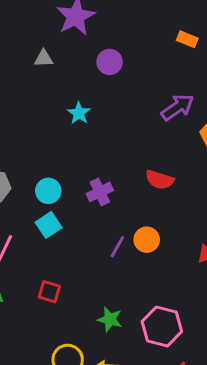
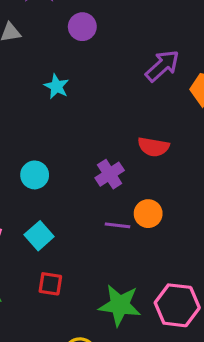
purple cross: (100, 192) -> (110, 174), moved
cyan square: (49, 225) -> (39, 236), moved
purple line: (117, 247) -> (118, 225), turned 75
green star: (110, 319) -> (120, 305), size x1.5

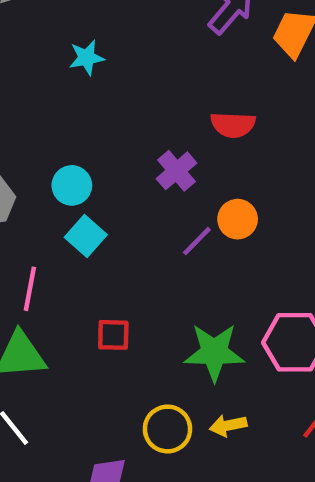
cyan star: (57, 86) -> (87, 58), turned -30
purple line: (118, 225) -> (197, 241), turned -45
cyan square: (39, 236) -> (86, 236), moved

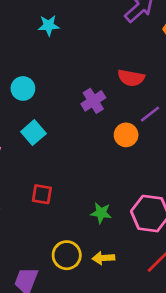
cyan circle: (72, 185) -> (23, 88), moved
purple line: (197, 241) -> (150, 114), moved
green star: (214, 352) -> (101, 213), size x0.6

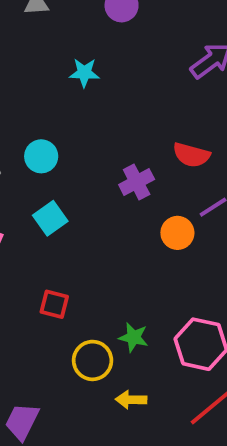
yellow circle: (67, 255) -> (93, 360), moved

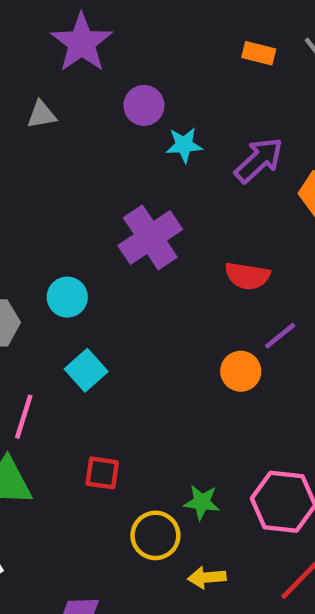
cyan star: (84, 73) -> (184, 145), moved
purple cross: (137, 182) -> (150, 237), moved, size x1.5

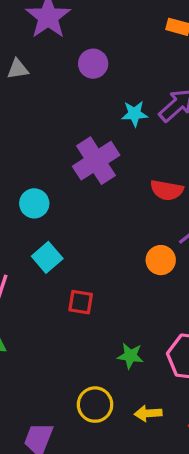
cyan star: (184, 145) -> (135, 114), moved
red square: (102, 473) -> (81, 302), moved
yellow circle: (155, 535) -> (95, 405), moved
yellow arrow: (207, 577) -> (148, 413), moved

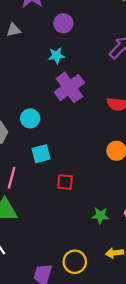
cyan star: (135, 114) -> (56, 56), moved
cyan square: (47, 257) -> (41, 154), turned 30
yellow circle: (95, 405) -> (75, 262), moved

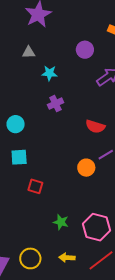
purple circle: (63, 23) -> (85, 50), moved
gray triangle: (14, 30) -> (29, 52), moved
purple cross: (69, 87) -> (56, 104), size x0.6

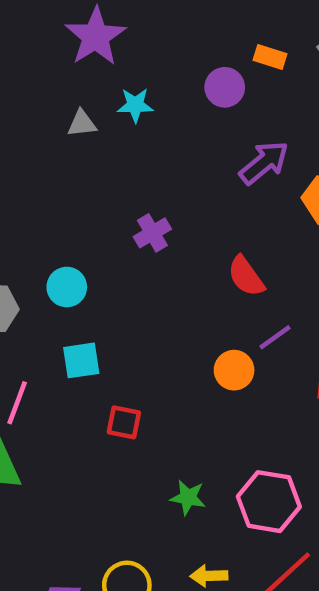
purple circle: (85, 50) -> (225, 87), moved
cyan star: (50, 73) -> (135, 105), moved
red semicircle: (95, 126) -> (246, 276), turned 42

